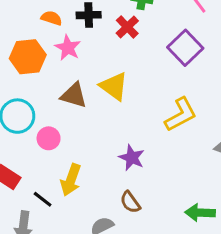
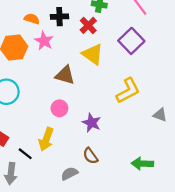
yellow triangle: (114, 86) -> (93, 54), moved
brown triangle: (74, 95) -> (65, 75), moved
pink circle: (49, 138) -> (59, 108), moved

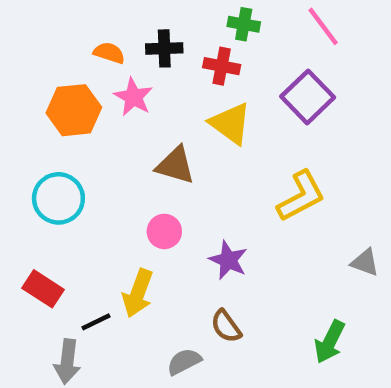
red cross: (88, 25) -> (222, 66), turned -35
gray triangle: (160, 115) -> (365, 262), moved
black line: (25, 154) -> (96, 322), turned -64
green arrow: (142, 164) -> (330, 342), turned -65

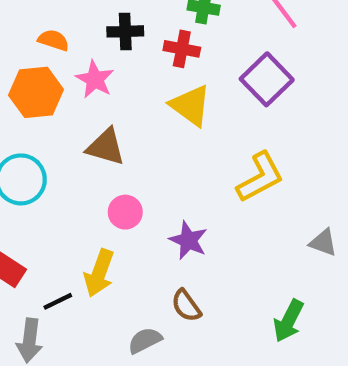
orange semicircle: (109, 53) -> (53, 40), moved
brown triangle: (175, 165) -> (106, 147), moved

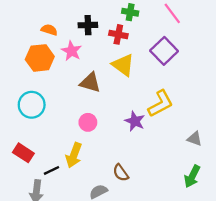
brown triangle: (106, 147) -> (90, 83), moved
purple star: (188, 240) -> (135, 121), moved
green arrow: (288, 321) -> (192, 176), moved

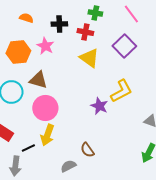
orange semicircle: (49, 30) -> (26, 18), moved
brown triangle: (90, 83) -> (38, 80), moved
pink circle: (88, 122) -> (45, 108), moved, size x1.6

